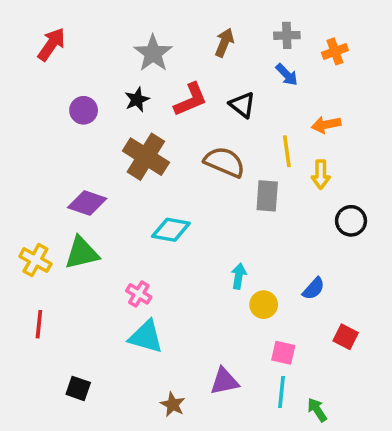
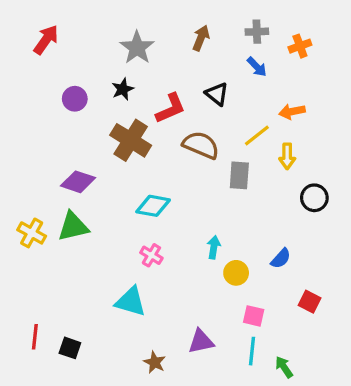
red L-shape: (191, 100) -> (171, 108), moved
yellow line: (287, 151) -> (257, 135), turned 60
pink cross: (139, 294) -> (151, 255), moved
red line: (39, 324) -> (35, 337), moved

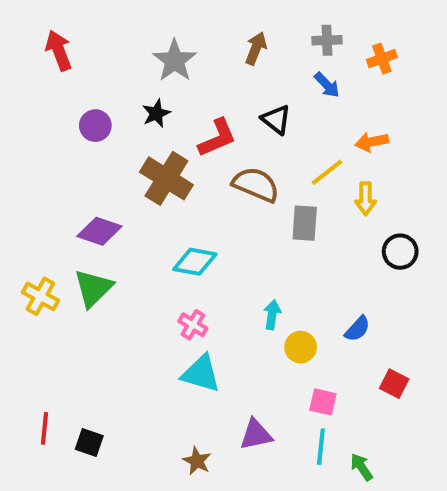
red arrow: (46, 40) -> (59, 50), turned -56
green triangle: (73, 227) -> (93, 288), turned -32
cyan triangle: (131, 302) -> (201, 374), moved

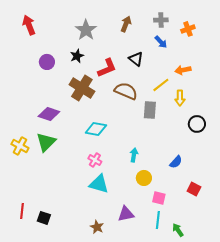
yellow circle: (301, 347) -> (144, 178), moved

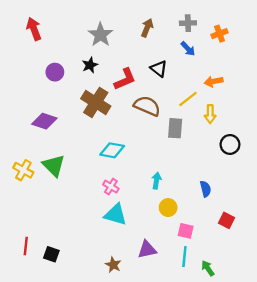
purple diamond: (49, 114) -> (44, 121), moved
green triangle: (46, 142) -> (54, 166), turned -30
blue semicircle: (176, 162) -> (205, 189), turned -56

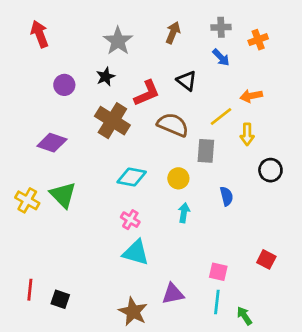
blue semicircle: (205, 189) -> (226, 196), moved
yellow circle: (168, 208) -> (178, 178), moved
brown star: (113, 265) -> (133, 312), size x1.5

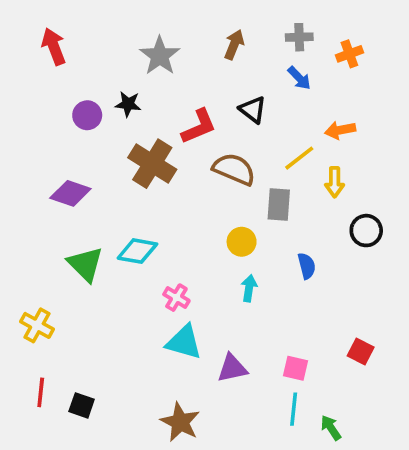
black star: (106, 77) -> (128, 104), moved, turned 30
cyan diamond: (132, 177) -> (137, 251), moved
yellow cross: (27, 200) -> (37, 325), moved
purple triangle: (173, 294) -> (232, 368), moved

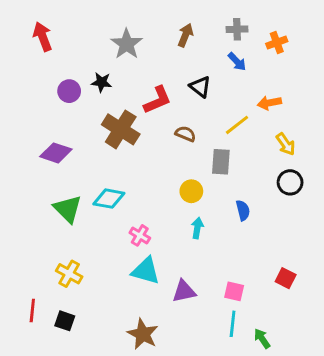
brown semicircle: (234, 169) -> (185, 134), size x0.6
yellow arrow: (335, 182) -> (286, 144), moved, turned -35
yellow cross: (37, 325) -> (69, 274), moved

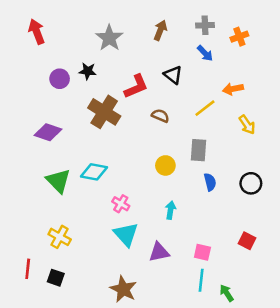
gray rectangle: (221, 162) -> (199, 150), moved
black circle: (290, 182) -> (251, 183), moved
cyan arrow: (197, 228) -> (171, 210), moved
cyan triangle: (146, 271) -> (126, 234), turned 32

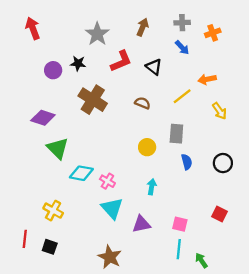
red L-shape: (136, 86) -> (121, 61), moved
cyan diamond: (94, 172) -> (81, 173), moved
green triangle: (58, 181) -> (58, 148), moved

